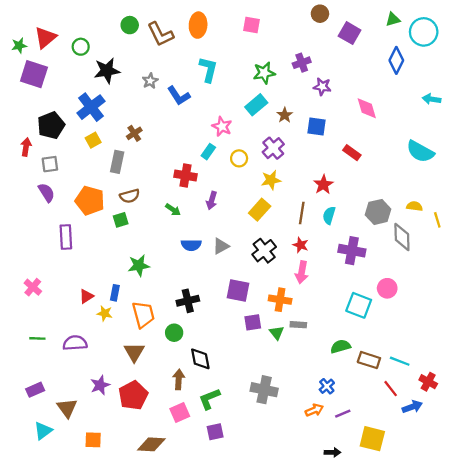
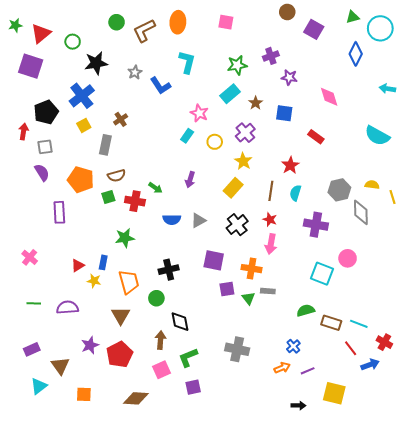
brown L-shape: (160, 34) -> (144, 30), turned 90
green star: (19, 46) -> (15, 25), moved
red cross: (186, 175) -> (135, 201), moved
yellow star: (271, 180) -> (243, 161), turned -30

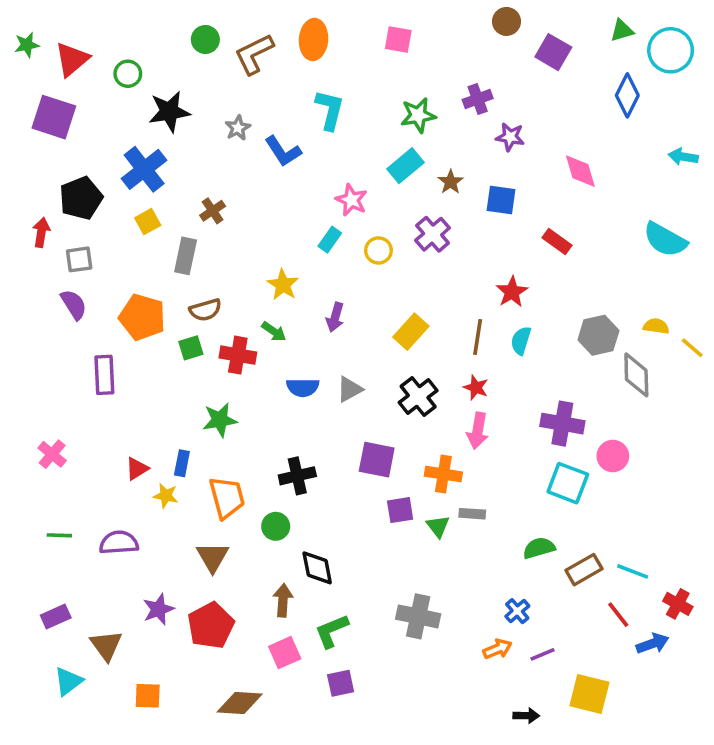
yellow star: (243, 161) -> (283, 285), moved
yellow line: (393, 197) -> (692, 348), turned -32
purple cross: (316, 225) -> (562, 424), moved
brown rectangle: (331, 323) -> (584, 570), turned -48

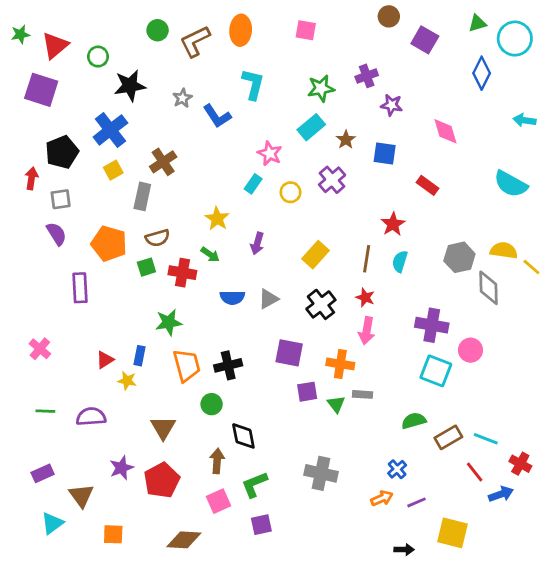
brown cross: (213, 211) -> (163, 162), size x1.4
yellow semicircle: (656, 326) -> (504, 250), size x1.4
orange trapezoid: (227, 497) -> (187, 365), moved

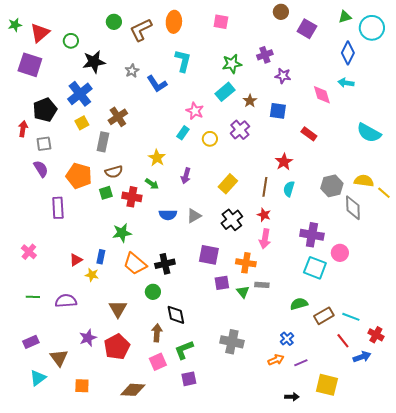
cyan arrow: (525, 120) -> (346, 83), moved
orange trapezoid: (187, 365) -> (135, 264), turned 145

